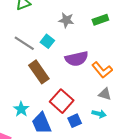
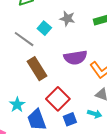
cyan square: (47, 41) -> (44, 28), moved

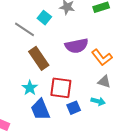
red square: (58, 99) -> (61, 88), turned -35
cyan star: (17, 105) -> (30, 88), moved

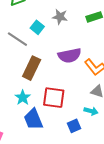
brown rectangle: (39, 58) -> (32, 68), turned 60
blue square: (74, 108) -> (74, 126), moved

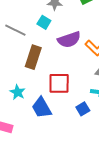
cyan square: (37, 27) -> (44, 22), moved
cyan star: (23, 98) -> (18, 92), moved

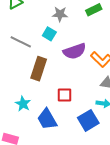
red square: (59, 83) -> (64, 95), size x0.7
blue square: (83, 109) -> (88, 120), size x1.5

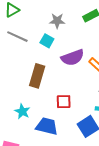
gray line: (21, 42) -> (17, 37), moved
blue trapezoid: (47, 119) -> (47, 126), turned 135

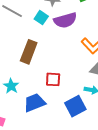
purple semicircle: (73, 58) -> (65, 20), moved
blue trapezoid: (47, 126) -> (34, 103), turned -40

